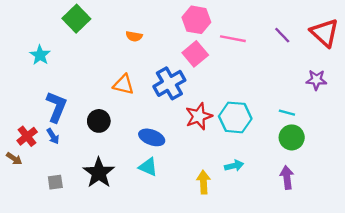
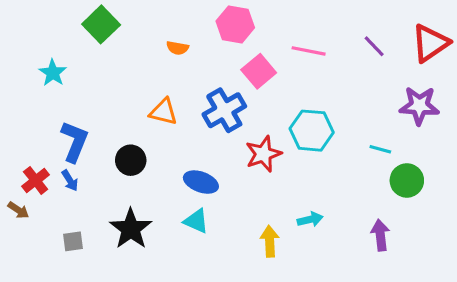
pink hexagon: (196, 20) -> (235, 24), moved
red triangle: (325, 33) -> (430, 43), turned 44
purple star: (316, 80) -> (419, 106), size x1.4
cyan hexagon: (235, 117) -> (312, 131), moved
green circle: (292, 137) -> (407, 180), moved

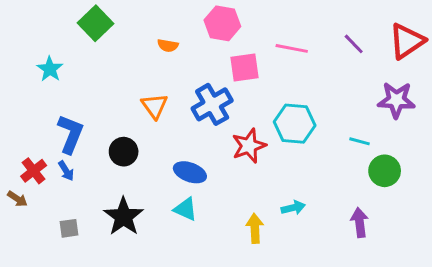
pink square: (259, 71) -> (244, 68), turned 32
orange triangle: (163, 112) -> (155, 106), turned 40

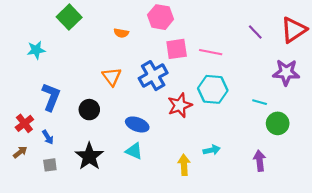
pink line: (292, 48) -> (211, 52), moved
cyan star: (50, 69) -> (36, 50), turned 30
blue arrow: (66, 171) -> (48, 137), moved
brown arrow: (17, 199) -> (20, 152), moved, turned -72

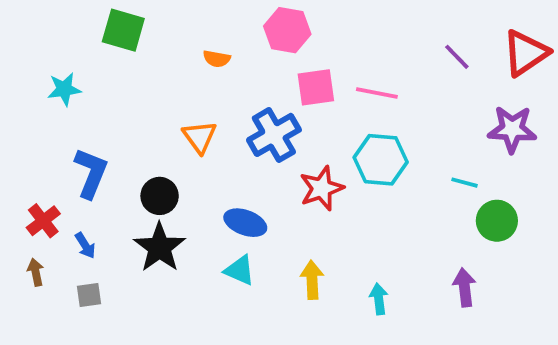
green square: (69, 17) -> (123, 30), turned -30
cyan arrow: (212, 150) -> (379, 299), moved, turned -84
brown arrow: (20, 152) -> (36, 272), turned -64
black star: (89, 156) -> (160, 247), moved
yellow arrow: (184, 165) -> (312, 280), moved

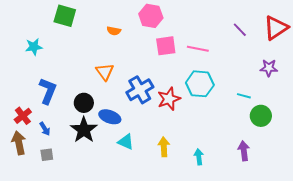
purple star: (512, 129) -> (269, 68), size x0.7
blue cross: (274, 135) -> (140, 90), moved
blue ellipse: (245, 223) -> (110, 117), moved
brown arrow: (36, 272) -> (19, 143), size x1.6

